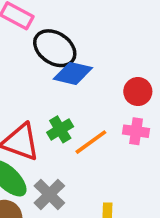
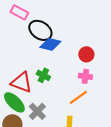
green cross: (60, 129) -> (43, 75), turned -32
orange line: (91, 142) -> (78, 97), moved

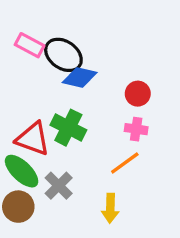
pink rectangle: (19, 12) -> (30, 45), moved
green cross: (43, 75) -> (68, 128), size x1.5

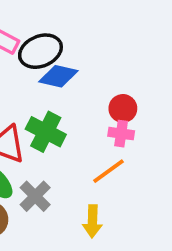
black ellipse: (63, 55) -> (40, 51), turned -57
red circle: (138, 94) -> (123, 108), moved

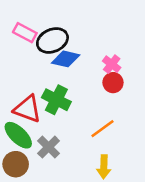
pink cross: (121, 134) -> (112, 64), moved, turned 30
yellow arrow: (92, 221) -> (104, 167), moved

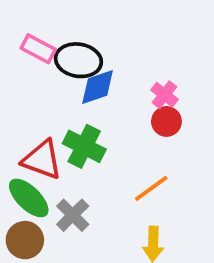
black ellipse: (52, 40) -> (78, 60), turned 32
blue diamond: (66, 59) -> (98, 87), turned -32

